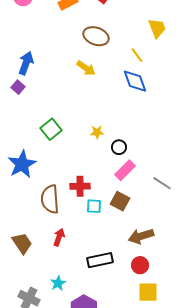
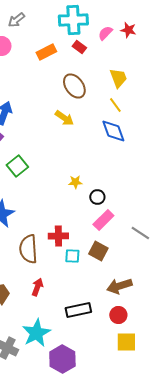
yellow trapezoid: (157, 28) -> (118, 78), moved
brown ellipse: (96, 36) -> (74, 86), turned 35
green square: (51, 129) -> (17, 166), moved
cyan star: (58, 283) -> (36, 333), size x1.8

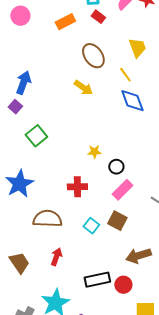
yellow line: (115, 105) -> (125, 75), moved
red cross: (58, 236) -> (77, 187), moved
brown semicircle: (28, 249) -> (47, 219), turned 96
cyan square: (72, 256) -> (91, 226), turned 35
red circle: (118, 315) -> (123, 285), moved

